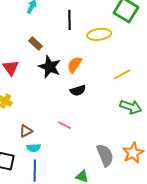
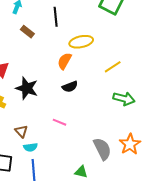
yellow ellipse: (99, 34) -> (81, 42), moved
brown rectangle: (36, 43) -> (27, 32), moved
black star: (50, 67) -> (27, 88), moved
brown triangle: (26, 131) -> (21, 131), turned -40

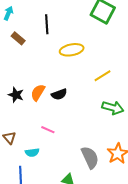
orange semicircle: (65, 61) -> (38, 93), moved
black star: (27, 88) -> (16, 95), size x0.7
cyan semicircle: (30, 147) -> (32, 152), moved

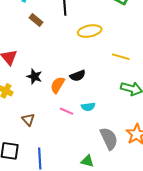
yellow line: (102, 76) -> (121, 57), turned 48
orange semicircle: (38, 93) -> (58, 85), moved
cyan semicircle: (32, 152) -> (88, 107), moved

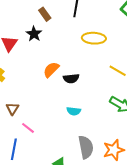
black star: (34, 77) -> (34, 34), moved
orange semicircle: (58, 85) -> (51, 70), moved
pink line: (67, 111) -> (28, 128), moved

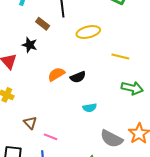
brown rectangle: (45, 14) -> (43, 24), moved
orange semicircle: (51, 70) -> (56, 74), turned 30
gray semicircle: (86, 147) -> (112, 139), turned 145

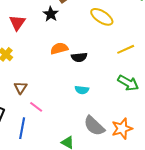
yellow ellipse: (88, 32) -> (102, 17), turned 30
black star: (30, 45) -> (51, 14), moved
yellow line: (120, 56) -> (126, 49), turned -54

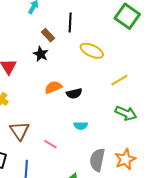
brown triangle: (21, 88) -> (20, 131), size x1.5
pink line: (36, 107) -> (50, 144), moved
gray semicircle: (94, 126) -> (97, 160), turned 65

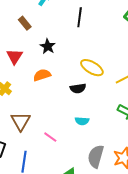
brown rectangle: (48, 35) -> (25, 23), moved
yellow ellipse: (92, 51) -> (92, 68), moved
orange semicircle: (53, 87) -> (42, 75), moved

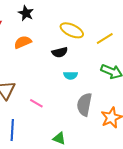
cyan semicircle: (82, 121) -> (71, 75), moved
gray semicircle: (96, 156) -> (84, 104), moved

